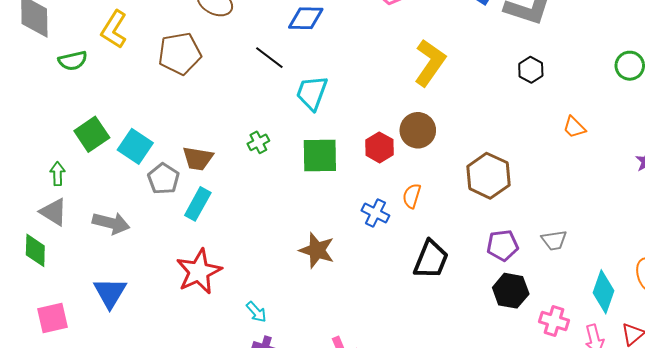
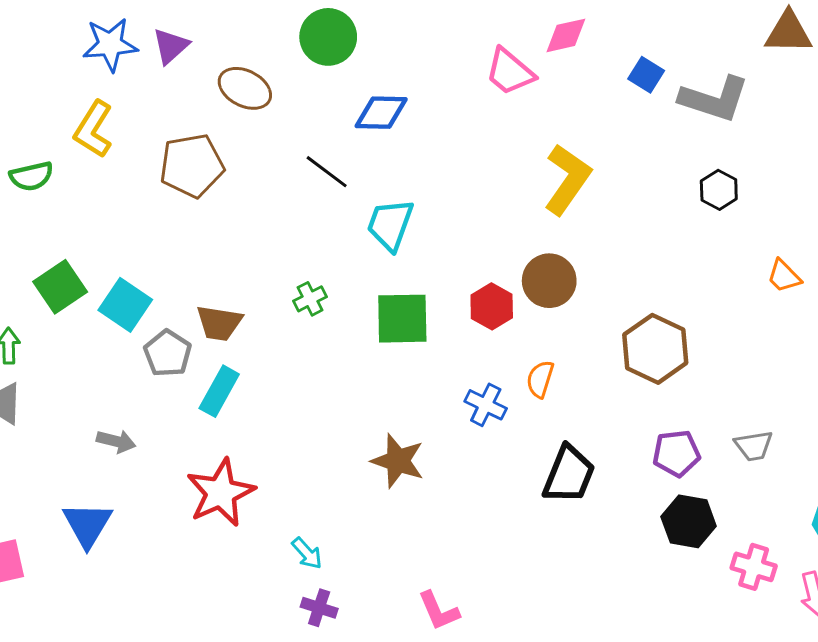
gray arrow: (111, 223) -> (116, 441), moved, size x0.7

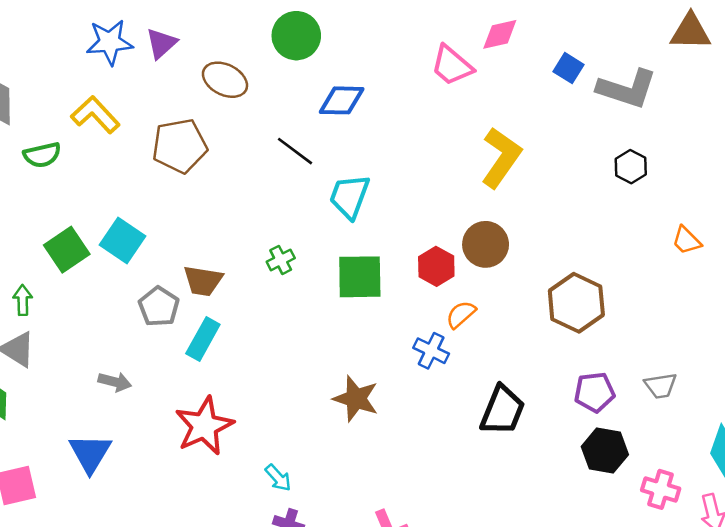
yellow L-shape: (93, 129) -> (95, 115), turned 105
cyan square: (125, 305) -> (123, 241), moved
orange semicircle: (540, 379) -> (461, 314), moved, turned 32

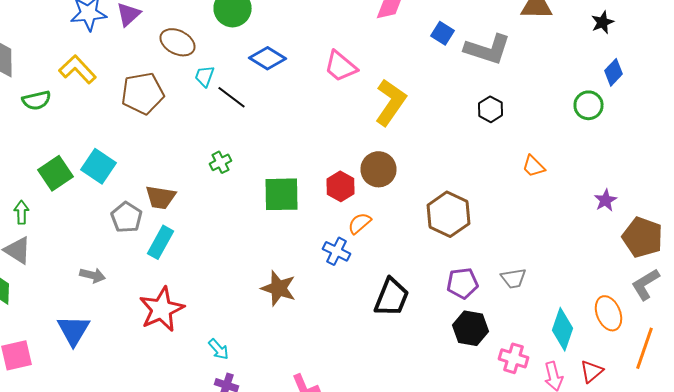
pink trapezoid: (452, 65) -> (340, 66), moved
blue diamond: (342, 100) -> (268, 58), turned 30
cyan trapezoid: (349, 196) -> (204, 76), moved, size x0.6
green cross: (281, 260) -> (220, 162), moved

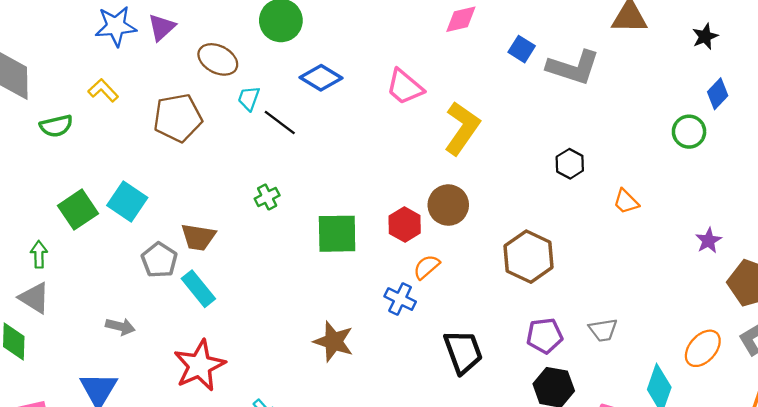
yellow L-shape: (78, 69) -> (103, 90), size x0.7
black hexagon: (490, 109) -> (570, 164), moved
cyan rectangle: (160, 242) -> (198, 289), turned -68
black trapezoid: (392, 297) -> (463, 352), turned -42
orange ellipse: (608, 313) -> (703, 348), moved, turned 64

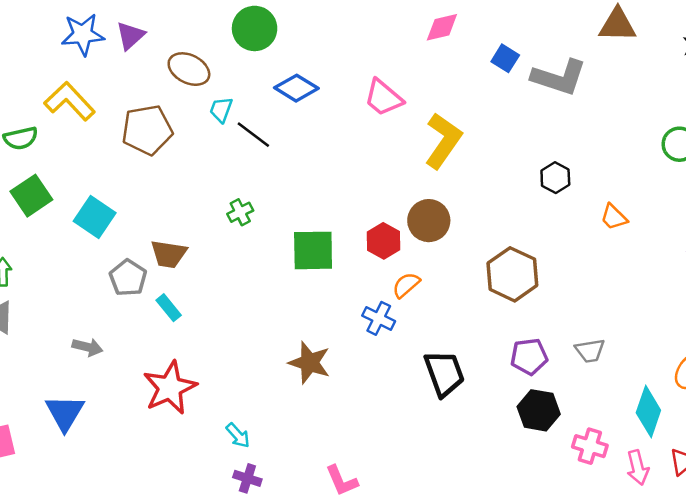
yellow L-shape: (103, 90) -> (70, 101), size x1.6
green square: (78, 210) -> (31, 196), moved
cyan rectangle: (198, 289) -> (169, 308), size x0.7

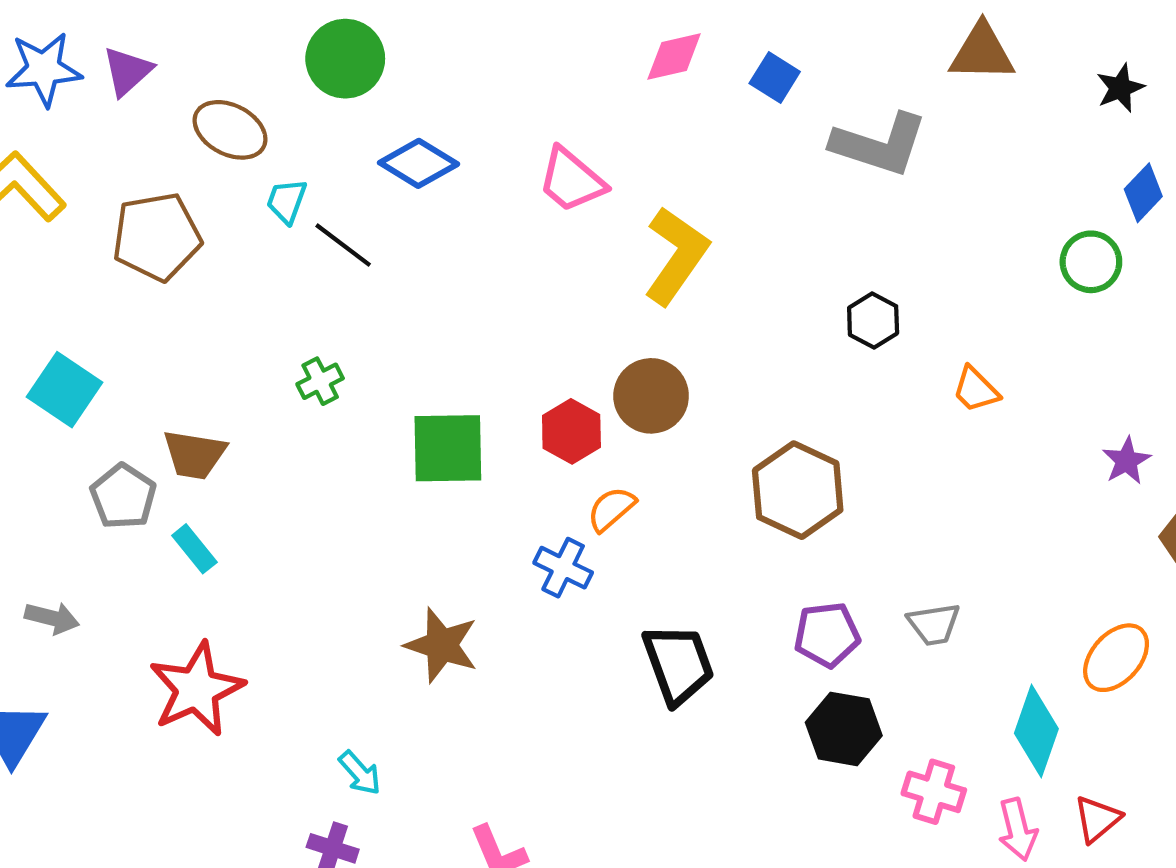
blue square: (505, 58) -> (775, 77), moved
cyan arrow: (238, 435) -> (360, 773), moved

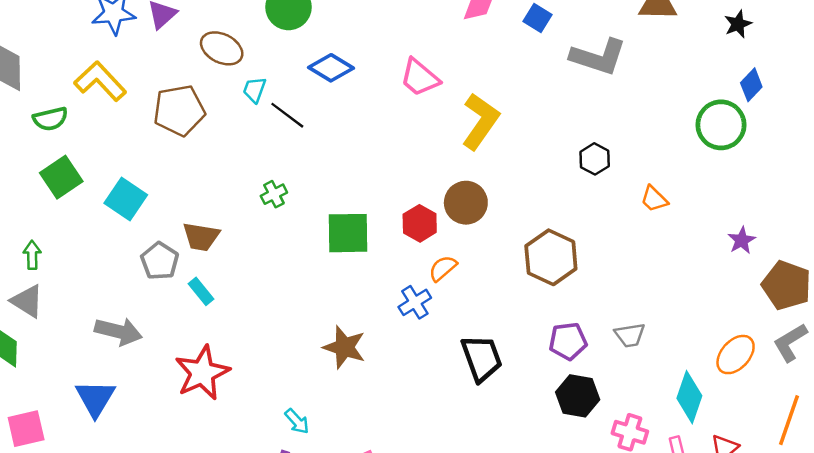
green circle: (1091, 262) -> (721, 125), size x1.4
blue cross: (563, 568) -> (415, 302), turned 32
gray arrow: (52, 618) -> (118, 331), size x1.5

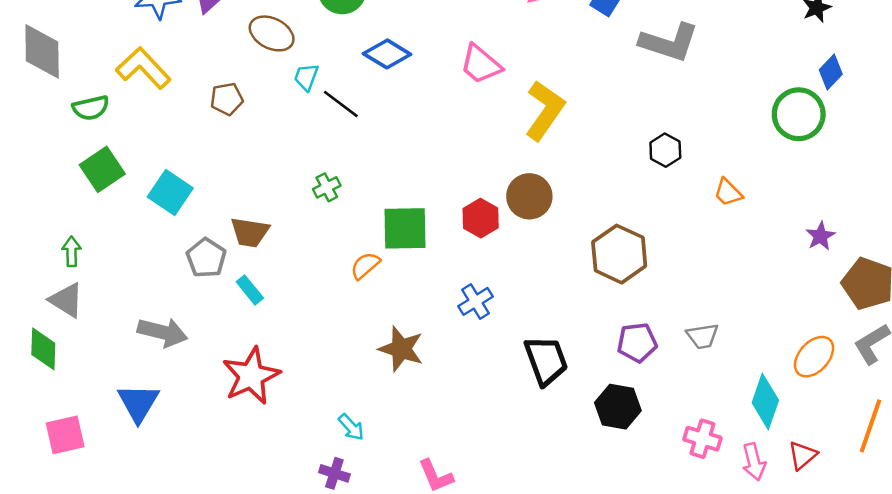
brown pentagon: (179, 110) -> (227, 99), size x0.6
orange semicircle: (443, 268) -> (365, 266), moved
black hexagon: (578, 396) -> (618, 407), moved

